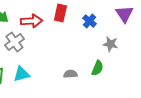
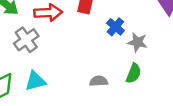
blue cross: (89, 21) -> (115, 27), moved
gray star: (110, 44) -> (137, 42), moved

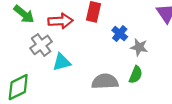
cyan triangle: (35, 81) -> (62, 62), moved
gray semicircle: (99, 81) -> (105, 81), size x1.6

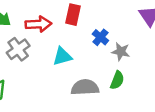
cyan triangle: (62, 62) -> (62, 56), moved

